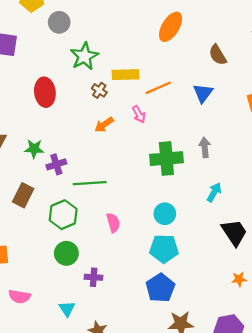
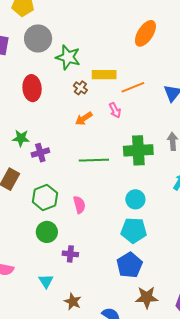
gray circle: (59, 22) -> (38, 38), moved, size x1.4
green star: (84, 56) -> (68, 57), turned -30
green line: (90, 183) -> (94, 160), moved
pink semicircle: (113, 223) -> (79, 205), moved

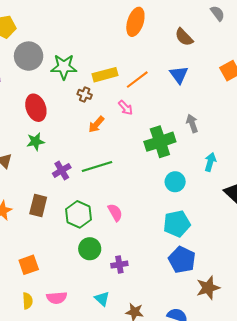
green star: (21, 138) -> (35, 142), moved
green line: (94, 160) -> (97, 167), moved
cyan circle: (135, 199) -> (175, 182), moved

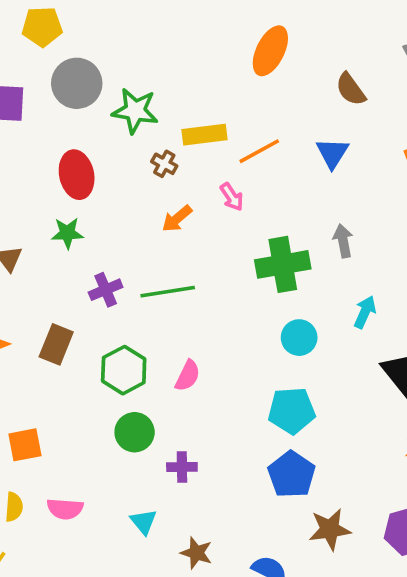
pink semicircle: (115, 212) -> (188, 376), turned 48

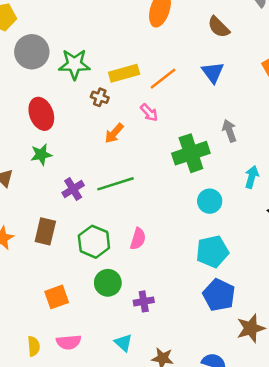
orange square: (25, 445) -> (57, 297), moved

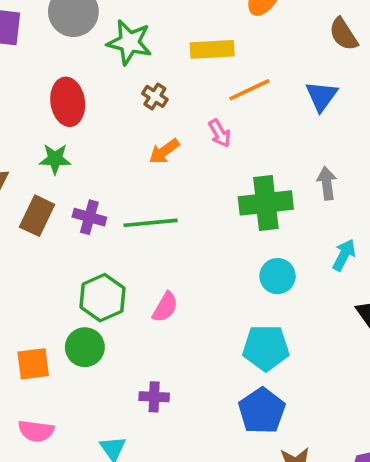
yellow rectangle: (124, 73) -> (212, 49), moved
purple cross: (73, 189) -> (89, 217), turned 35
brown rectangle: (45, 231) -> (37, 216), moved
green circle: (108, 283) -> (85, 347), moved

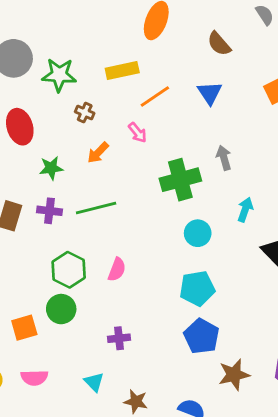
green star: (55, 159) -> (51, 168), moved

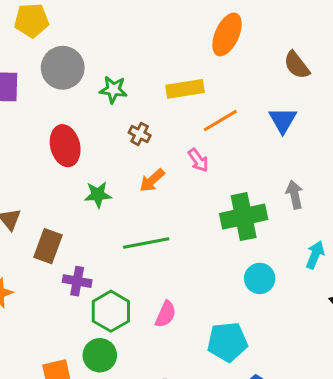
green star: (59, 75) -> (113, 90), size x0.7
purple cross: (49, 211) -> (77, 281), moved
cyan pentagon: (197, 288) -> (227, 342), moved

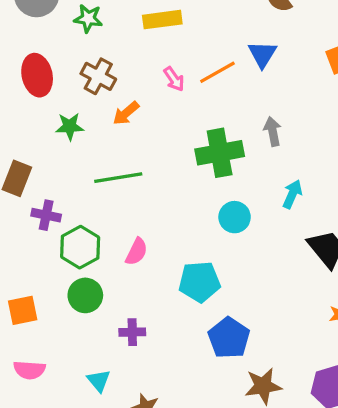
orange line: (220, 121) -> (217, 72), moved
brown cross: (140, 134) -> (98, 76), moved, size x1.5
pink arrow: (198, 160) -> (174, 79), moved
green circle: (100, 355) -> (85, 295), moved

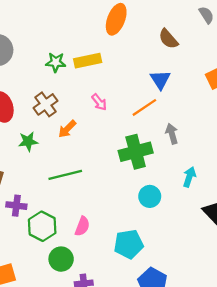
green star: (88, 18) -> (56, 62), moved
orange line: (217, 72) -> (144, 107), moved
brown cross: (98, 76) -> (46, 104), turned 30
green circle: (85, 295) -> (61, 259), moved

